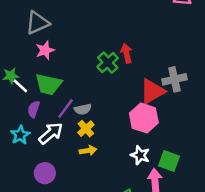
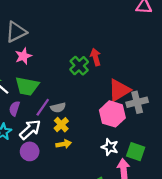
gray cross: (174, 79) -> (137, 102), moved
purple circle: (45, 173) -> (30, 151), moved

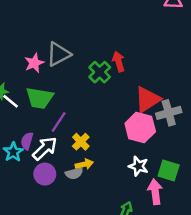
gray triangle: (16, 32) -> (58, 54), moved
gray semicircle: (58, 108) -> (74, 173), moved
purple semicircle: (14, 109) -> (27, 141), moved

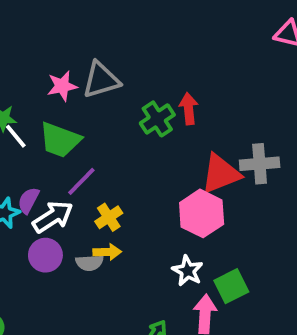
gray cross: (169, 113) -> (260, 164), moved
green square: (169, 171) -> (231, 286), turned 35

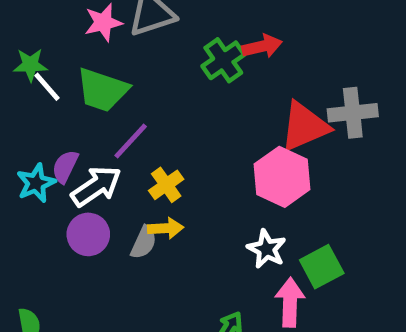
red arrow: (189, 109) -> (262, 46), turned 84
gray semicircle: (89, 263) -> (144, 242), turned -60

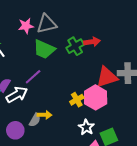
green trapezoid: (102, 90) -> (44, 49), moved
yellow cross: (166, 185) -> (77, 100), moved
purple circle: (88, 234) -> (15, 130), moved

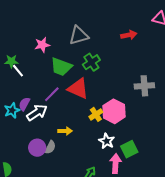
gray triangle: (47, 24) -> (79, 36), moved
red arrow: (92, 42) -> (129, 35), moved
red triangle: (107, 77) -> (78, 89), moved, turned 45
gray semicircle: (35, 120) -> (50, 147), moved

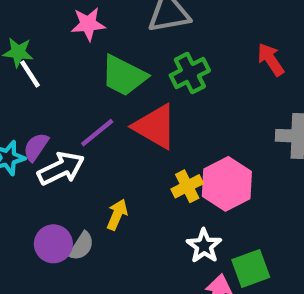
red arrow: (129, 35) -> (271, 60), moved, turned -119
yellow arrow: (65, 131) -> (117, 215), turned -72

